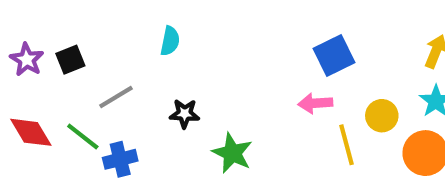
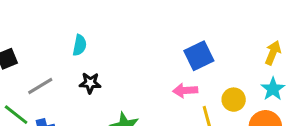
black star: (185, 114) -> (90, 83), moved

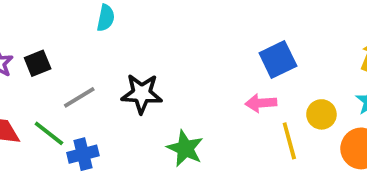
cyan semicircle: (80, 45) -> (106, 18), moved
black star: (90, 83) -> (142, 94), size x1.5

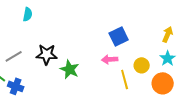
green star: (185, 148) -> (70, 69), moved
blue cross: (83, 154) -> (16, 86), turned 35

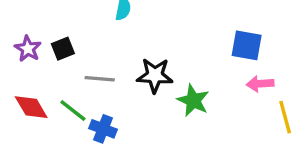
blue square: (119, 36) -> (247, 45), moved, turned 36
gray line: (14, 56) -> (100, 79), turned 36

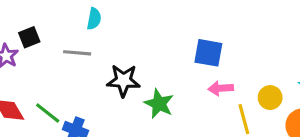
black square: (63, 49) -> (29, 37), moved
gray line: (100, 79) -> (77, 53), moved

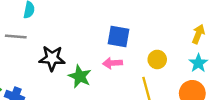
pink arrow: (221, 88) -> (112, 63), moved
yellow circle: (270, 98) -> (157, 59), moved

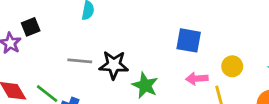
gray line: (16, 37) -> (80, 61), moved
pink arrow: (112, 63) -> (197, 79), moved

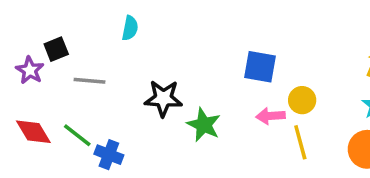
gray line: (80, 61) -> (90, 81), moved
yellow circle: (232, 66) -> (302, 100), moved

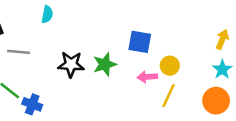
green star: (204, 125) -> (105, 64), moved, turned 30
yellow line: (300, 142) -> (169, 96), turned 40

